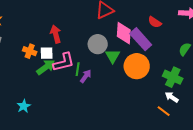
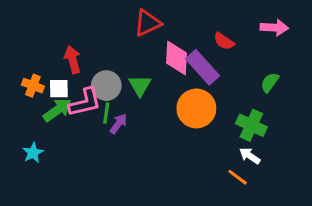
gray circle: (98, 44) -> (106, 86), moved
green triangle: (113, 56) -> (140, 86), moved
cyan star: (24, 106) -> (33, 153), moved

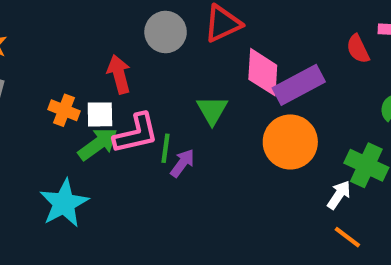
red semicircle: (224, 41) -> (358, 49), moved, turned 30
purple rectangle: (202, 67) -> (299, 85), turned -76
gray circle: (106, 86) -> (166, 32), moved
cyan star: (33, 153) -> (64, 203), size x1.6
white arrow: (250, 156) -> (339, 195), moved, turned 90

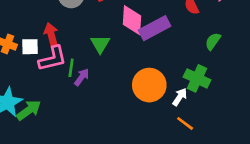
red arrow: (119, 74) -> (51, 35), moved
orange circle: (290, 142) -> (149, 85), moved
green arrow: (98, 144) -> (29, 110), moved

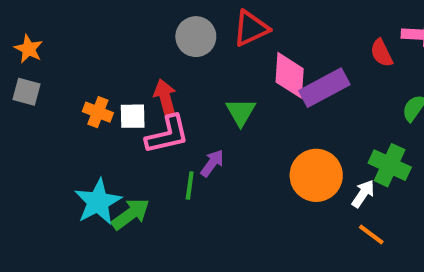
green line: (71, 68) -> (190, 186), moved

